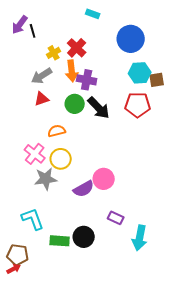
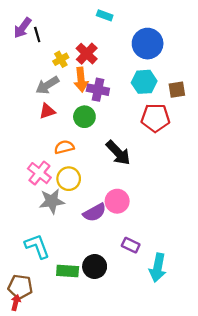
cyan hexagon: (140, 73) -> (144, 82), moved
black arrow: (99, 108) -> (118, 153), moved
red arrow: (14, 269) -> (16, 303), turned -48

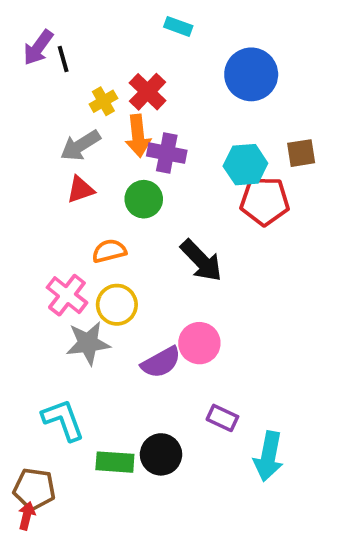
cyan hexagon: (144, 82) -> (245, 165), moved

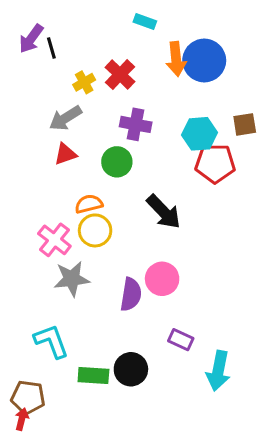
orange arrow: (138, 136) -> (176, 59), moved
yellow circle: (117, 305) -> (95, 230), moved
purple semicircle: (161, 362) -> (131, 294), turned -52

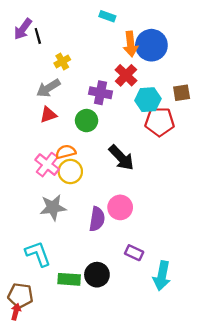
red cross: (120, 75) -> (126, 75), moved
pink cross: (54, 240) -> (47, 165), moved

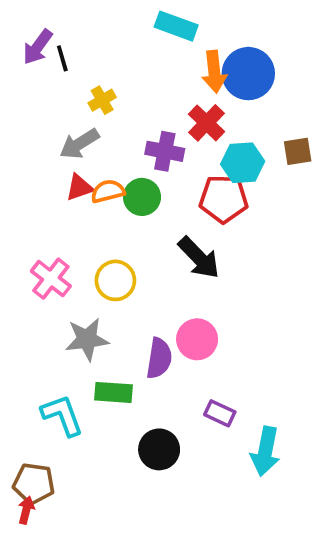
cyan rectangle: (107, 16) -> (176, 26), size x1.5
red pentagon: (160, 122) -> (224, 199), moved
orange semicircle: (66, 152) -> (108, 191), moved
pink cross: (47, 165) -> (51, 279), moved
green rectangle: (69, 279) -> (114, 392), moved

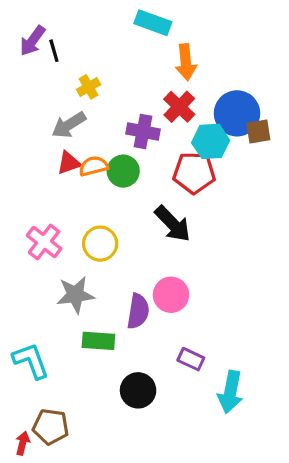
blue circle: (248, 74) -> (237, 113), moved
cyan L-shape: (62, 415) -> (31, 361), moved
brown pentagon: (34, 484) -> (51, 427), moved

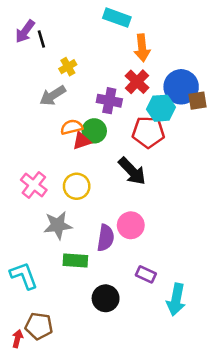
red triangle: (69, 163) -> (82, 141), moved

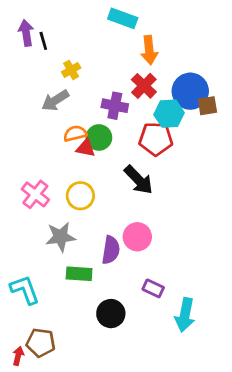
purple arrow: (25, 31) -> (26, 33), turned 135
red triangle: (82, 141) -> (86, 148), turned 30

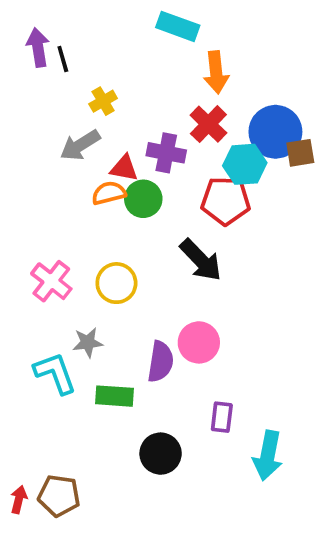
red triangle: (86, 148) -> (124, 168), moved
gray star: (61, 237) -> (88, 342), size x0.7
purple rectangle: (153, 288) -> (222, 417), turned 72
cyan L-shape: (25, 290) -> (55, 373), moved
red arrow: (18, 356) -> (19, 500), moved

